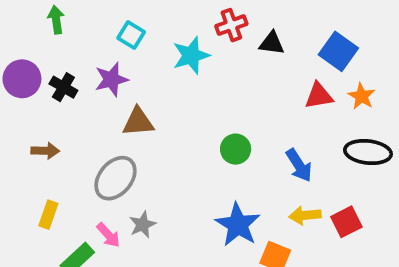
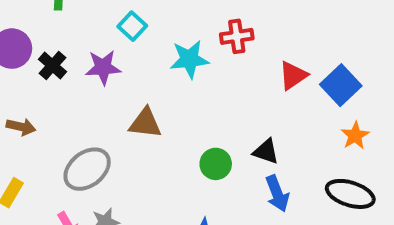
black triangle: (272, 43) -> (266, 152), moved
red triangle: (319, 96) -> (293, 75), moved, turned -36
brown triangle: (138, 122) -> (145, 123), moved

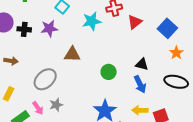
black cross: (53, 66) -> (24, 29), turned -32
red triangle: (293, 75) -> (135, 22), moved
black triangle: (266, 152) -> (142, 64), moved

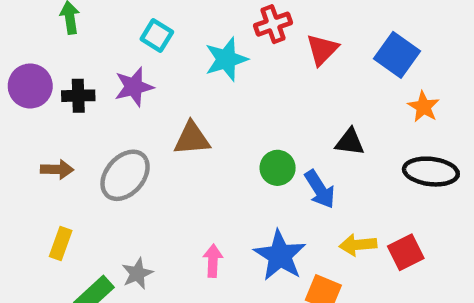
gray ellipse: (45, 79) -> (125, 175), moved
blue arrow: (140, 84) -> (320, 189), moved
gray star: (56, 105) -> (137, 273), moved
pink arrow: (38, 108) -> (213, 261), moved, turned -136

